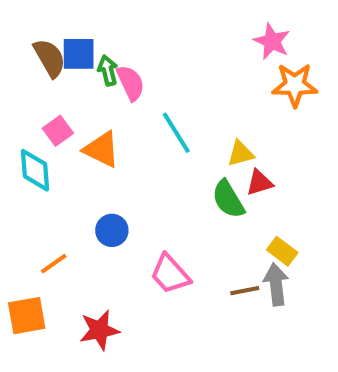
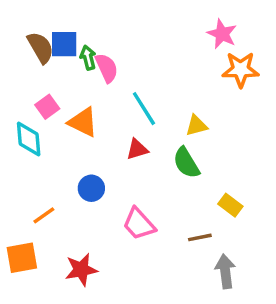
red triangle: (259, 183) -> (137, 149), moved
gray arrow: (276, 284) -> (225, 271), moved

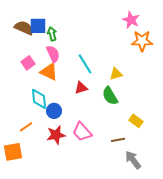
brown semicircle: (40, 47) -> (24, 28), turned -36
pink semicircle: (107, 68) -> (53, 54), moved
cyan diamond: (29, 139) -> (39, 99), moved
red star: (81, 270) -> (56, 135), moved
gray arrow: (225, 271) -> (133, 160), turned -30

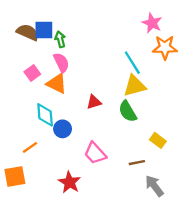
cyan line: (85, 64) -> (132, 63), moved
yellow triangle: (116, 74) -> (135, 86), size x1.5
red star: (56, 135) -> (70, 182), moved, turned -30

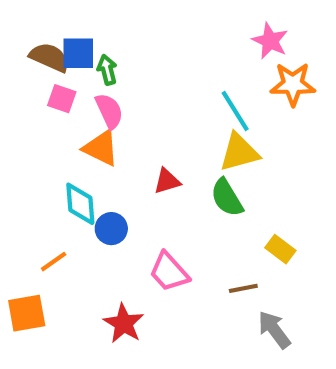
pink square: (32, 73) -> (62, 99), moved, turned -35

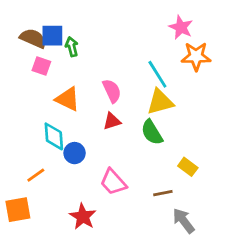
pink semicircle: (109, 111) -> (112, 91), moved

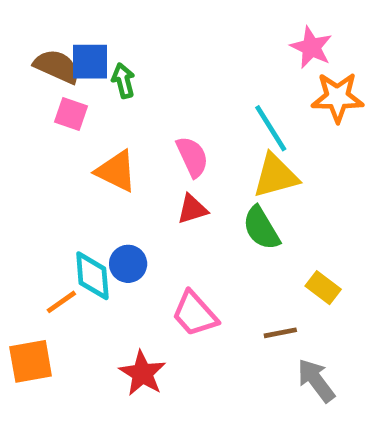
cyan diamond: (54, 136) -> (92, 276), moved

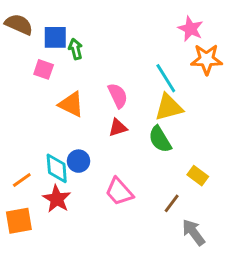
brown semicircle: (57, 66) -> (19, 24), moved
orange line: (61, 302) -> (22, 180), moved
brown line: (280, 333) -> (172, 203), turned -42
red star: (142, 373) -> (57, 199), moved

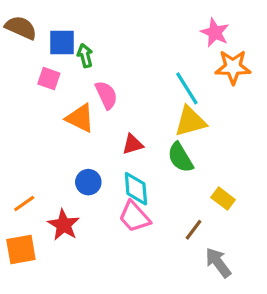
pink semicircle: (118, 96) -> (106, 95), moved
cyan diamond: (57, 168) -> (136, 189), moved

